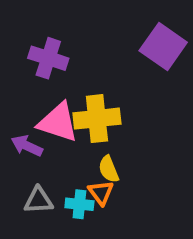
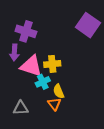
yellow cross: (97, 119) -> (52, 64), size x0.7
purple arrow: (27, 146) -> (14, 52), moved, turned -112
cyan cross: (79, 204) -> (43, 82), moved, turned -32

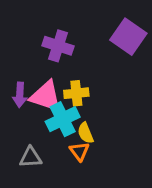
purple cross: (26, 31) -> (58, 46), moved
purple arrow: (14, 52) -> (20, 95), moved
cyan cross: (43, 82) -> (63, 119), size x1.5

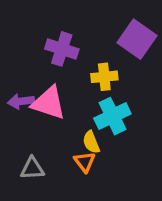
yellow cross: (76, 93) -> (104, 77), moved
purple arrow: (20, 95) -> (21, 101), turned 80
cyan cross: (63, 119) -> (112, 116), moved

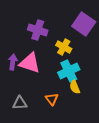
yellow cross: (104, 77) -> (64, 47), turned 35
purple arrow: (21, 101) -> (13, 62), turned 105
yellow semicircle: (91, 142) -> (75, 87), moved

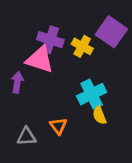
yellow cross: (64, 47) -> (82, 46), moved
pink triangle: (30, 63) -> (40, 60), moved
orange triangle: (52, 99) -> (58, 126), moved

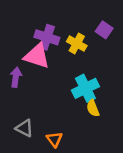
purple square: (111, 32) -> (104, 30), size x0.6
orange triangle: (58, 126) -> (54, 139), moved
gray triangle: (27, 137) -> (24, 128), turned 30

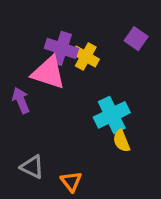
yellow cross: (77, 44) -> (86, 56), moved
purple arrow: (16, 77) -> (21, 100), turned -30

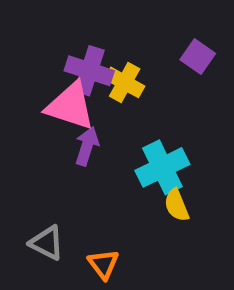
purple arrow: (21, 100) -> (87, 146), moved, turned 40

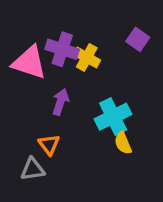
pink triangle: (70, 106) -> (29, 62), moved
gray triangle: (47, 243) -> (33, 169), turned -35
orange triangle: (103, 264) -> (49, 145), moved

